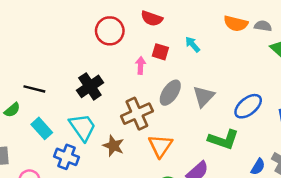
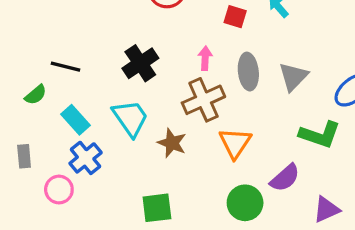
pink arrow: (141, 65) -> (205, 58), moved
gray ellipse: (170, 93) -> (248, 72), turned -40
blue cross: (67, 157) -> (86, 158), moved, turned 30

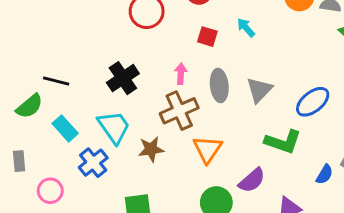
green semicircle: (36, 95) -> (29, 106), size x1.4
brown star: (172, 143) -> (151, 149), turned -30
blue cross: (86, 158) -> (93, 163), moved

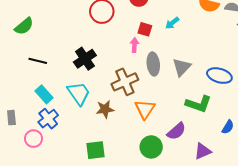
cyan arrow: (246, 28) -> (172, 23), turned -88
pink arrow: (181, 74) -> (134, 45), moved
blue ellipse: (313, 102) -> (219, 76), turned 55
green semicircle: (29, 106) -> (24, 26), moved
blue cross: (93, 163) -> (48, 119), moved

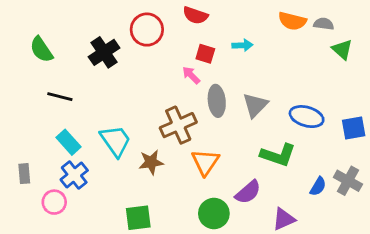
cyan arrow: (172, 23) -> (242, 45), turned -144
green semicircle: (24, 26) -> (41, 50), turned 96
pink arrow: (134, 45) -> (191, 75), turned -48
black cross: (85, 59) -> (104, 52), moved

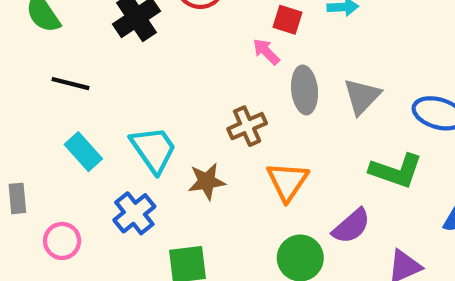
brown cross: (178, 125) -> (247, 126), size x0.7
blue cross: (74, 175) -> (134, 213), moved

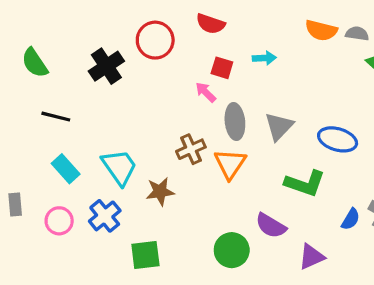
orange triangle: (288, 181) -> (230, 164), moved
purple semicircle: (351, 226) -> (271, 226), turned 72
pink circle: (62, 241) -> (59, 221), moved

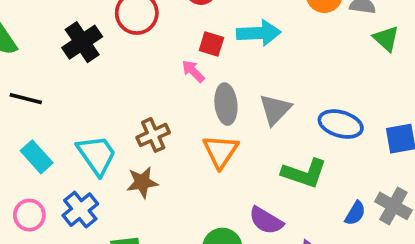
cyan arrow: (264, 58) -> (259, 33), size x1.6
brown cross: (191, 149) -> (153, 135), moved

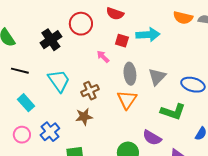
pink arrow: (193, 71) -> (103, 57), moved
cyan trapezoid: (97, 155) -> (59, 81), moved

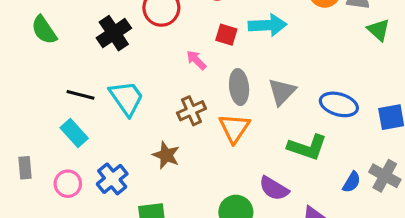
black line: (20, 71) -> (81, 95), moved
brown cross: (90, 91) -> (191, 111), moved
brown star: (84, 117) -> (166, 155), turned 30

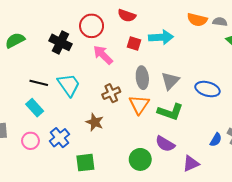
green semicircle: (44, 30) -> (15, 40), turned 96
black cross: (114, 33) -> (61, 42), turned -30
pink arrow: (196, 60) -> (103, 55), moved, size x1.5
green L-shape: (307, 147) -> (170, 112), moved

